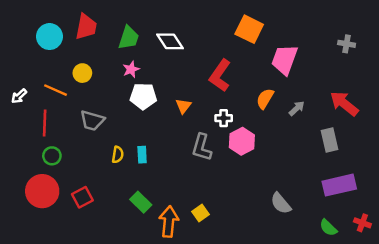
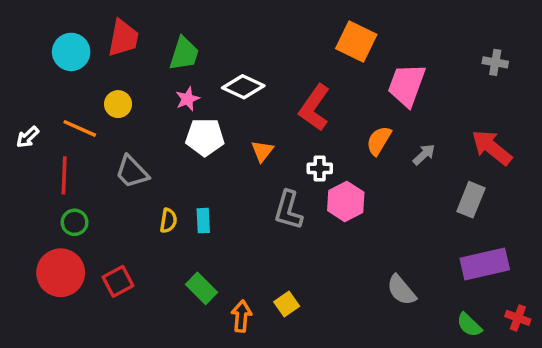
white diamond: (170, 41) -> (243, 87), moved, turned -32
gray trapezoid: (92, 121) -> (132, 172), turned 30
gray rectangle: (330, 140) -> (471, 200), turned 35
orange arrow: (169, 222) -> (241, 316), size x0.7

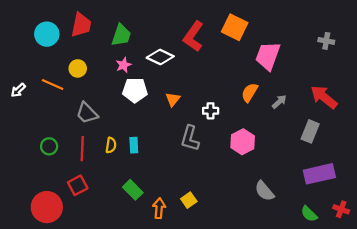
red L-shape: (314, 108) -> (193, 36), moved
red line: (64, 175) -> (82, 149), moved
pink hexagon: (346, 201) -> (243, 142), moved
red circle: (61, 273) -> (47, 207), moved

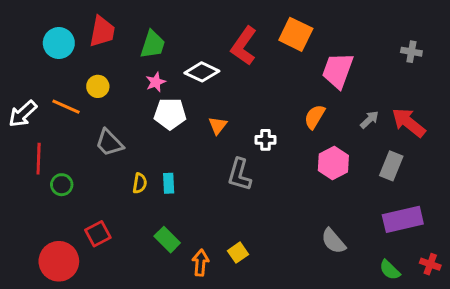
white arrow: (18, 90) -> (23, 114), size x1.5
gray arrow: (279, 102) -> (370, 120), moved
pink hexagon: (243, 142) -> (333, 163), moved
red line: (82, 149) -> (39, 159), moved

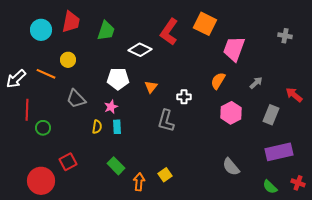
pink star: (156, 82) -> (111, 107), moved
red arrow: (409, 123) -> (294, 95), moved, size x0.7

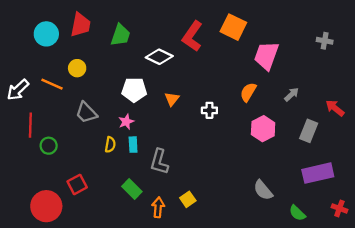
gray L-shape: (166, 121) -> (159, 162), moved
green semicircle: (270, 187) -> (297, 213), moved

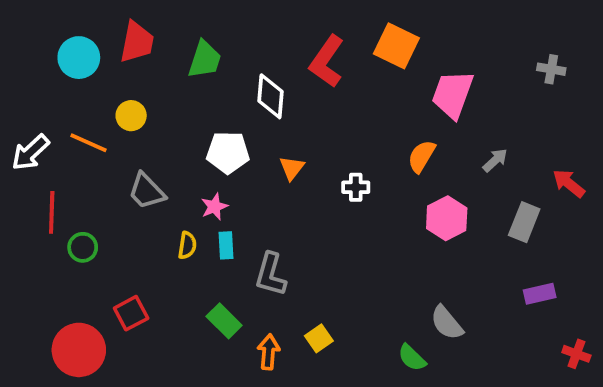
white diamond: (159, 57) -> (271, 96), turned 70
purple rectangle: (318, 173) -> (540, 294), size x0.6
green semicircle: (297, 213) -> (412, 358), moved

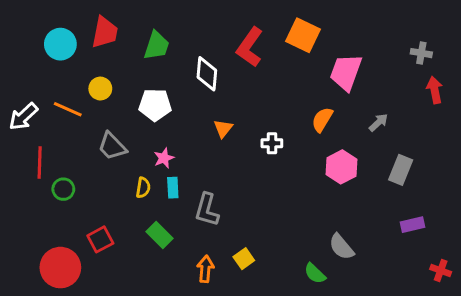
white pentagon: (228, 152) -> (155, 105), moved
red arrow: (569, 183) -> (435, 90), moved, turned 40
green rectangle: (224, 321) -> (159, 235), moved

